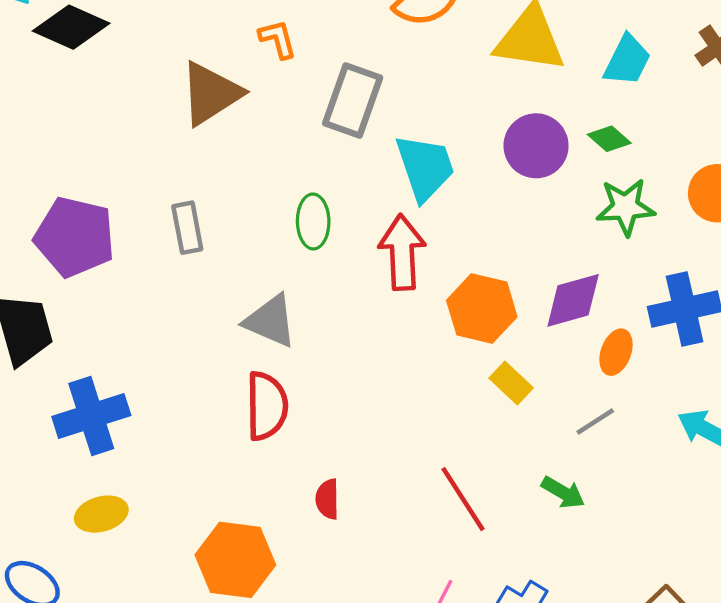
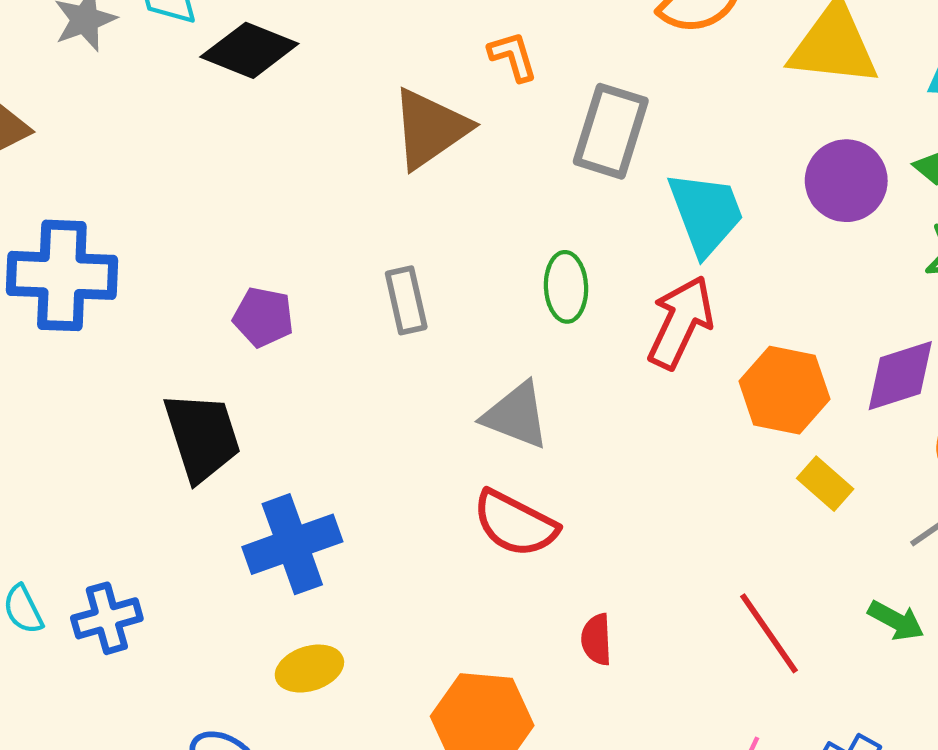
purple pentagon: (75, 237) -> (263, 317), size x0.6
red arrow: (402, 252) -> (681, 322), turned 30
red semicircle: (267, 406) -> (515, 524), turned 120

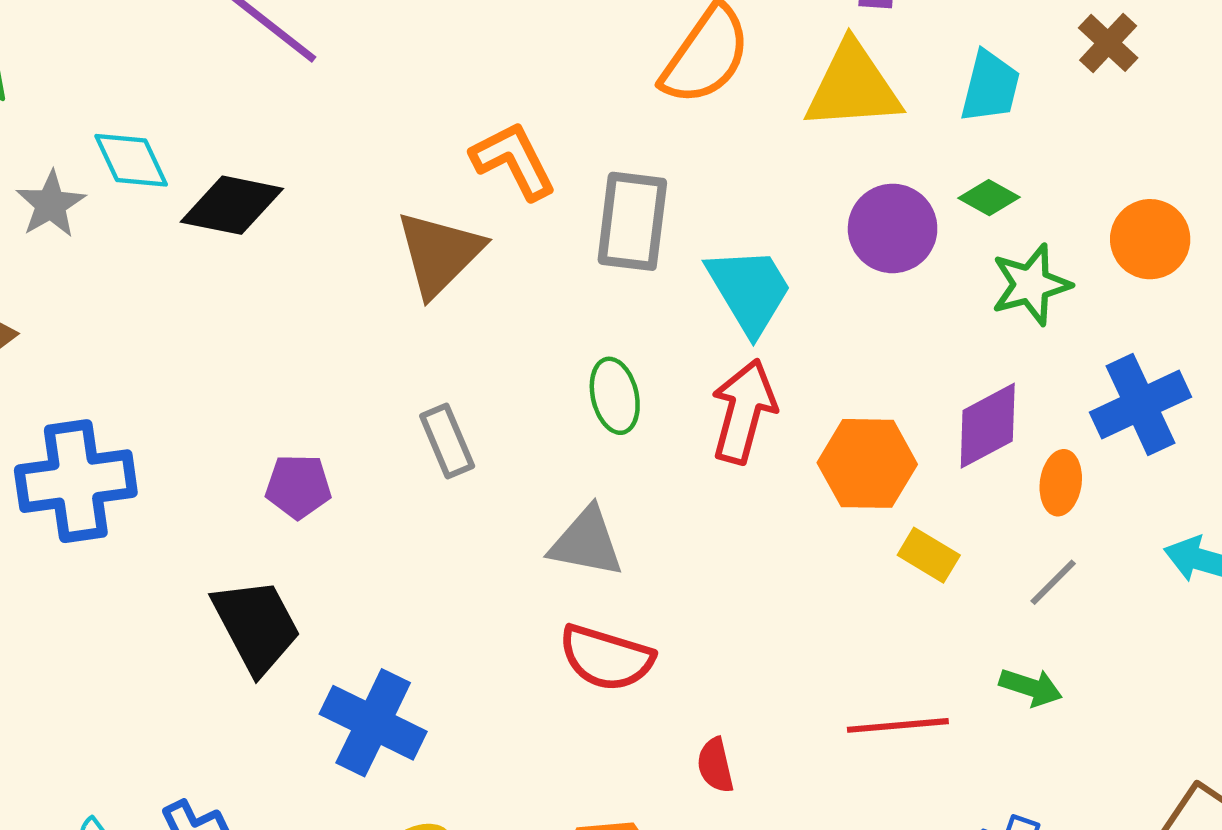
orange L-shape: (513, 56) -> (513, 161), size x1.5
blue cross: (292, 544) -> (373, 723), turned -34
red line: (769, 633) -> (898, 725), turned -50

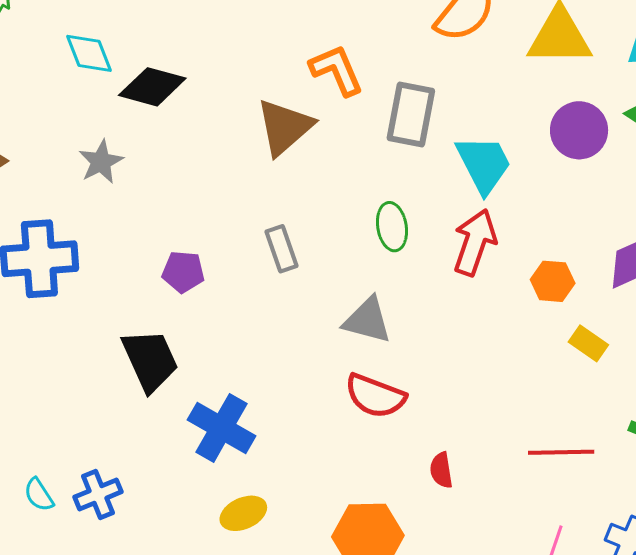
gray star: (51, 204) -> (101, 162), moved
orange hexagon: (867, 463) -> (553, 281), size x0.7

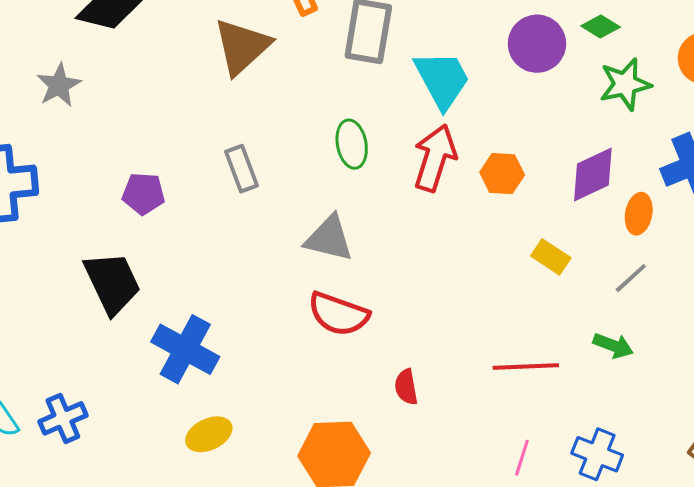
orange hexagon: (553, 281) -> (502, 174), moved

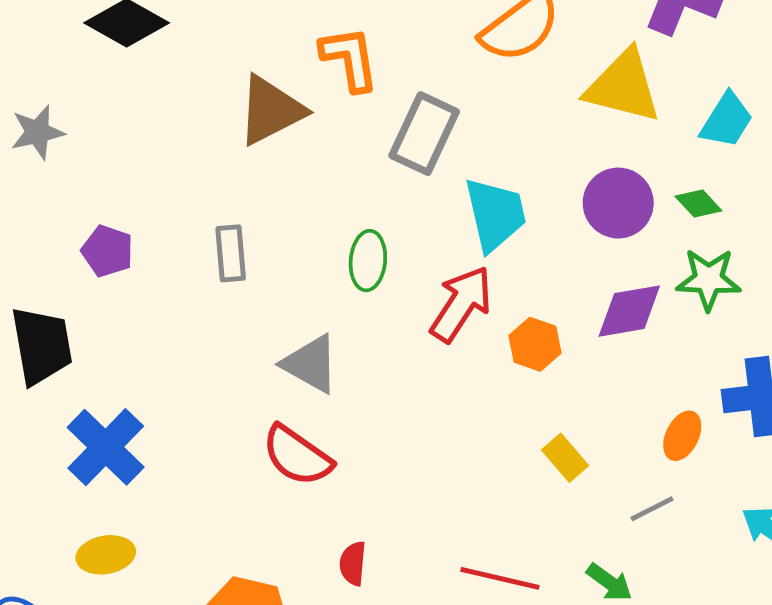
gray star: (59, 85) -> (37, 132), moved
purple diamond: (593, 174) -> (629, 311), moved

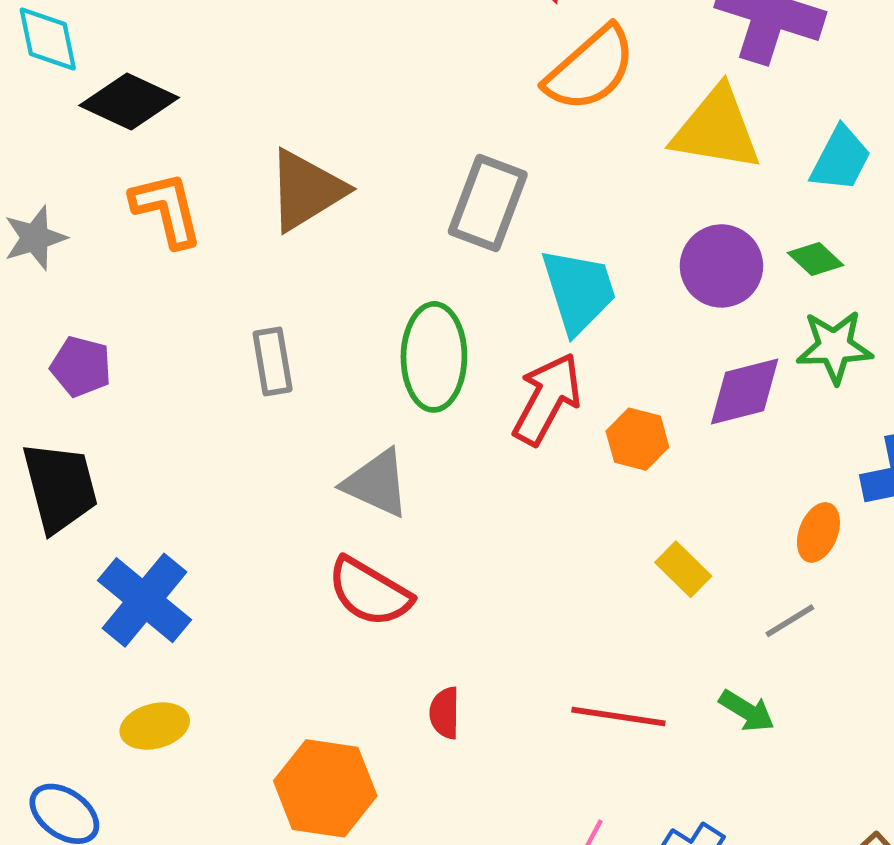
orange L-shape: (350, 59) -> (167, 209), moved
purple pentagon: (107, 251) -> (81, 367), moved
green ellipse: (368, 261) -> (434, 357), size x1.5

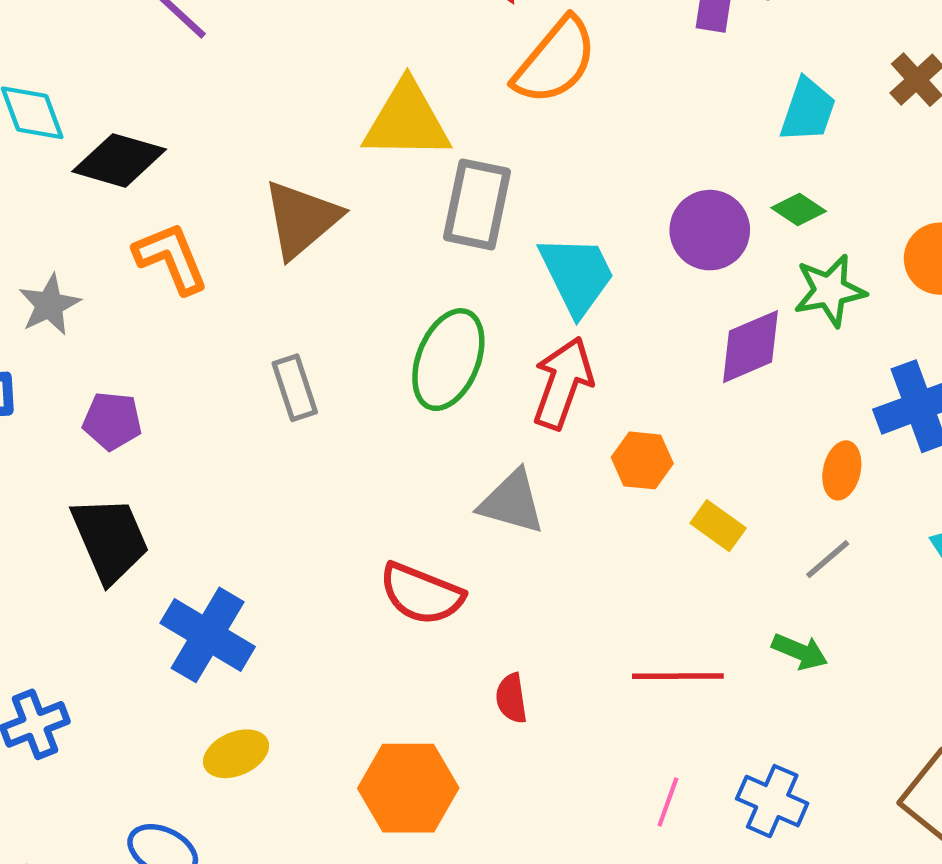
yellow triangle: (716, 129) -> (407, 121), moved
green ellipse: (434, 357) -> (448, 360), turned 30
orange hexagon: (637, 439) -> (642, 460), moved
gray triangle: (377, 483) -> (512, 502), moved

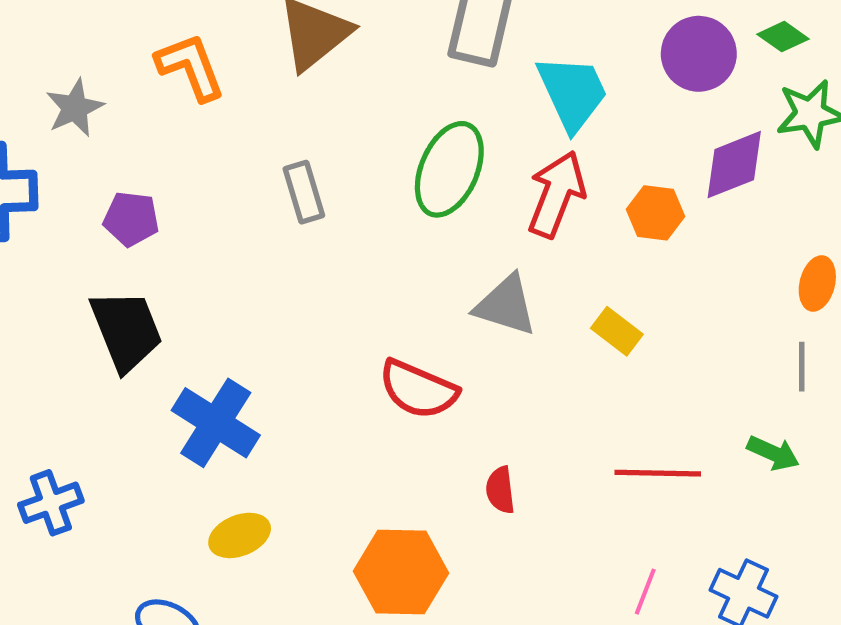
orange hexagon: (642, 460) -> (656, 213), moved
yellow rectangle: (718, 526) -> (617, 331), moved
gray line: (828, 559) -> (802, 367), turned -51

